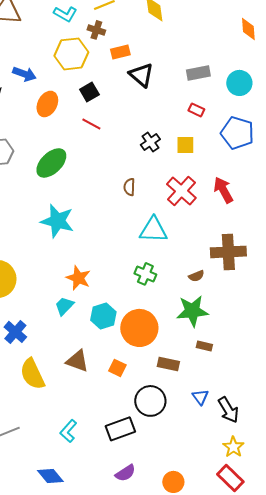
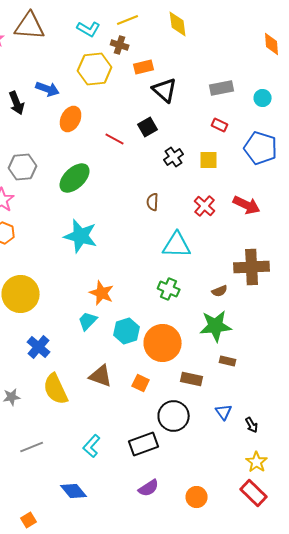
cyan circle: (239, 83) -> (263, 98), size x0.7
black square: (89, 92) -> (148, 127), moved
red arrow: (223, 190) -> (247, 205), turned 144
red cross: (181, 191) -> (205, 206), size x0.7
black arrow: (228, 410) -> (252, 425), size x0.6

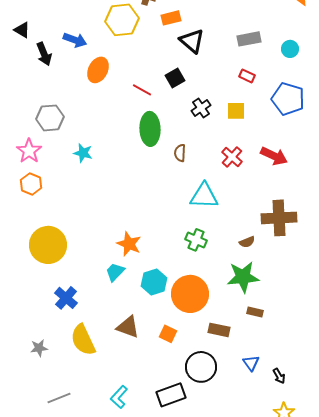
green ellipse: (75, 178) -> (150, 129), moved, turned -48
cyan star: (81, 236) -> (83, 153), moved, size x0.6

